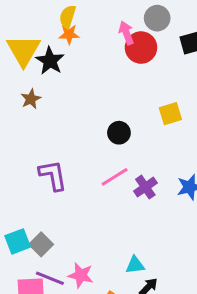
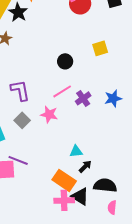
gray square: (41, 244) -> (22, 120), moved
pink star: (81, 275) -> (49, 114), moved

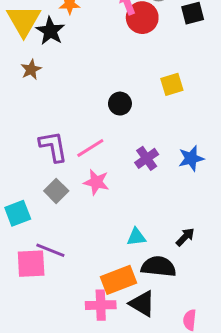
pink line: (62, 91) -> (90, 148), moved
black arrow: (85, 166) -> (185, 237), moved
orange rectangle: (64, 180) -> (118, 280), turned -55
black semicircle: (105, 185) -> (159, 267), moved
pink cross: (64, 200) -> (101, 305), moved

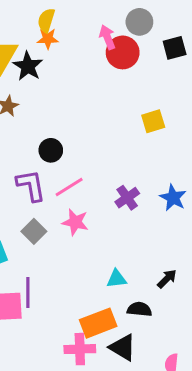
black circle: (120, 104) -> (51, 150), moved
blue star: (191, 158) -> (173, 198), turned -30
purple line: (50, 250) -> (28, 292), turned 68
black semicircle: (159, 267) -> (139, 309), size x0.7

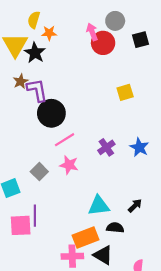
yellow semicircle: (46, 20) -> (34, 20), moved
black circle: (51, 150) -> (51, 113), size x1.6
purple L-shape: (31, 185) -> (37, 90), moved
cyan triangle: (117, 279) -> (99, 206), size x1.5

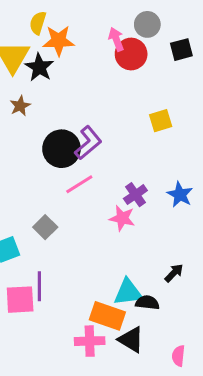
orange star: (49, 33) -> (59, 41), size x1.5
purple L-shape: (37, 90) -> (88, 143), moved, turned 60
pink star: (69, 165) -> (122, 218), moved
cyan triangle: (99, 206) -> (128, 292), moved
orange rectangle: (85, 238) -> (107, 316), turned 40

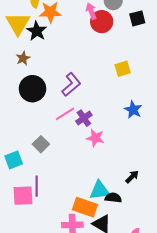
black circle: (62, 149) -> (32, 89), moved
purple cross: (135, 195) -> (84, 118), moved
blue star: (180, 195) -> (133, 110), moved

